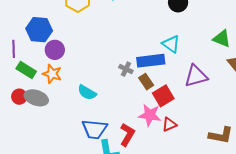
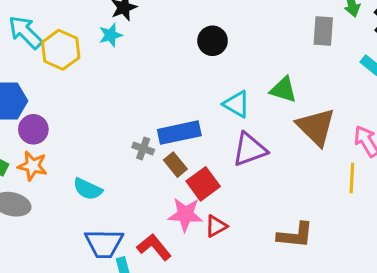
cyan triangle: (171, 44) -> (237, 104), moved
red L-shape: (127, 135) -> (154, 247), turned -65

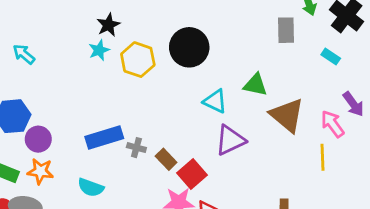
cyan arrow: (25, 32) -> (24, 54), size x0.7
black circle: (213, 41) -> (189, 47), size x1.5
yellow hexagon: (61, 50) -> (138, 60), moved
blue rectangle: (179, 133) -> (104, 137), moved

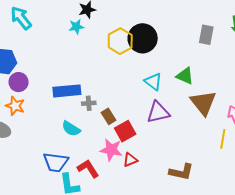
gray rectangle: (286, 30) -> (206, 35), moved
cyan arrow: (24, 54) -> (21, 18), size x1.4
yellow hexagon: (138, 60) -> (120, 41), moved
gray cross: (136, 148) -> (89, 103), turned -32
cyan semicircle: (91, 188) -> (71, 129), moved

